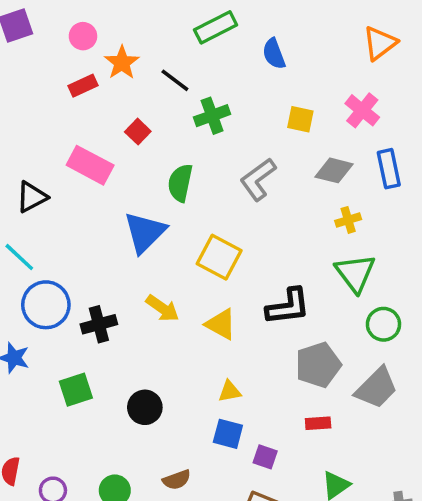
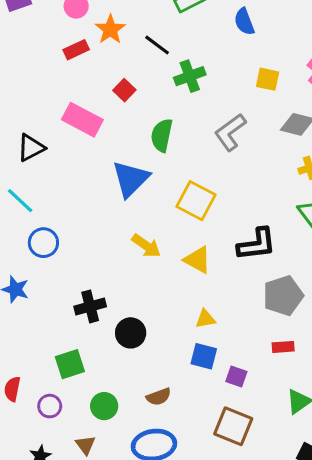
blue circle: (46, 305) -> (43, 243), size x0.7
black cross: (99, 324) -> (90, 306), moved
green square: (76, 390) -> (70, 364), moved

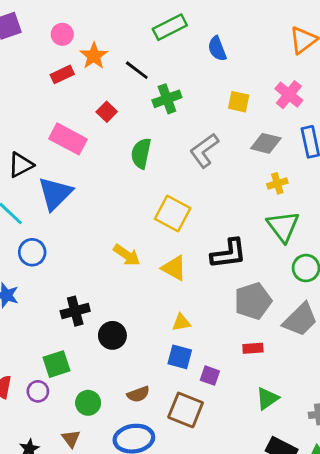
blue triangle: (131, 179) -> (55, 193), moved
purple circle: (50, 406) -> (38, 391), moved
brown square: (233, 426) -> (186, 410), moved

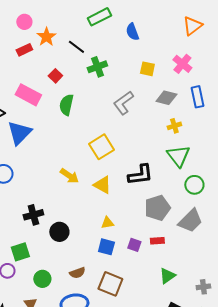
green semicircle: (141, 153) -> (66, 105), moved
yellow square: (173, 214) -> (101, 147), turned 30
purple square: (210, 376) -> (134, 245), moved

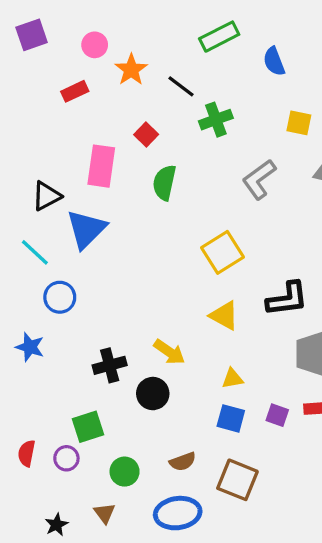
red rectangle: (24, 50) -> (75, 91), moved
pink rectangle: (28, 95) -> (101, 166), turned 70
yellow arrow: (69, 176) -> (169, 352), moved

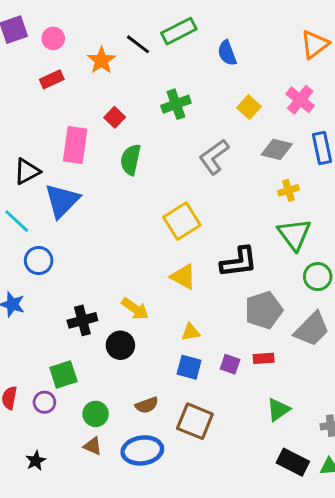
pink circle: (95, 45) -> (53, 38), moved
black line: (181, 86) -> (138, 44), moved
yellow square: (299, 123) -> (249, 107), turned 30
brown triangle: (105, 513) -> (93, 446), moved, turned -30

